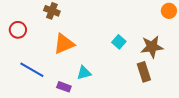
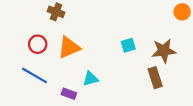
red circle: (18, 30) -> (38, 44), moved
cyan square: (119, 42) -> (128, 45), turned 32

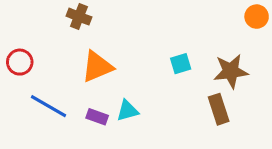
red circle: (38, 44) -> (20, 62), moved
purple rectangle: (69, 94) -> (97, 117), moved

